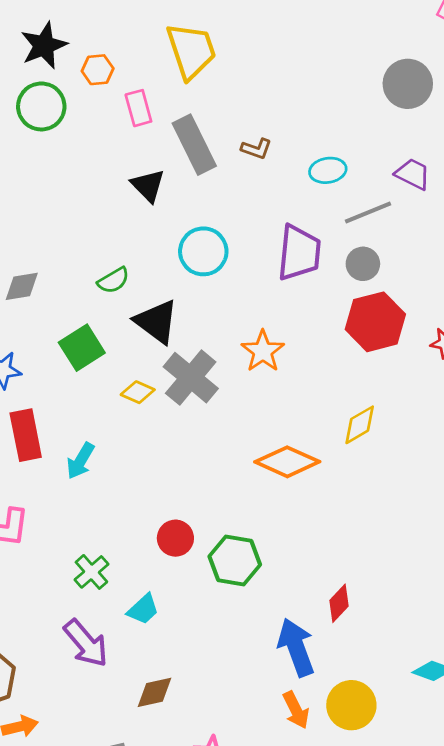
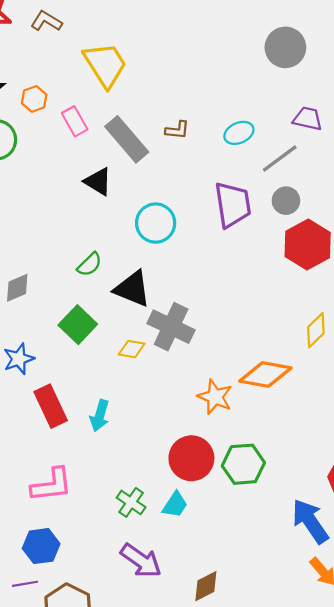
orange star: (263, 351) -> (215, 397), moved
red circle: (175, 538) -> (191, 458), size x1.5
cyan trapezoid: (143, 609) -> (175, 505), moved

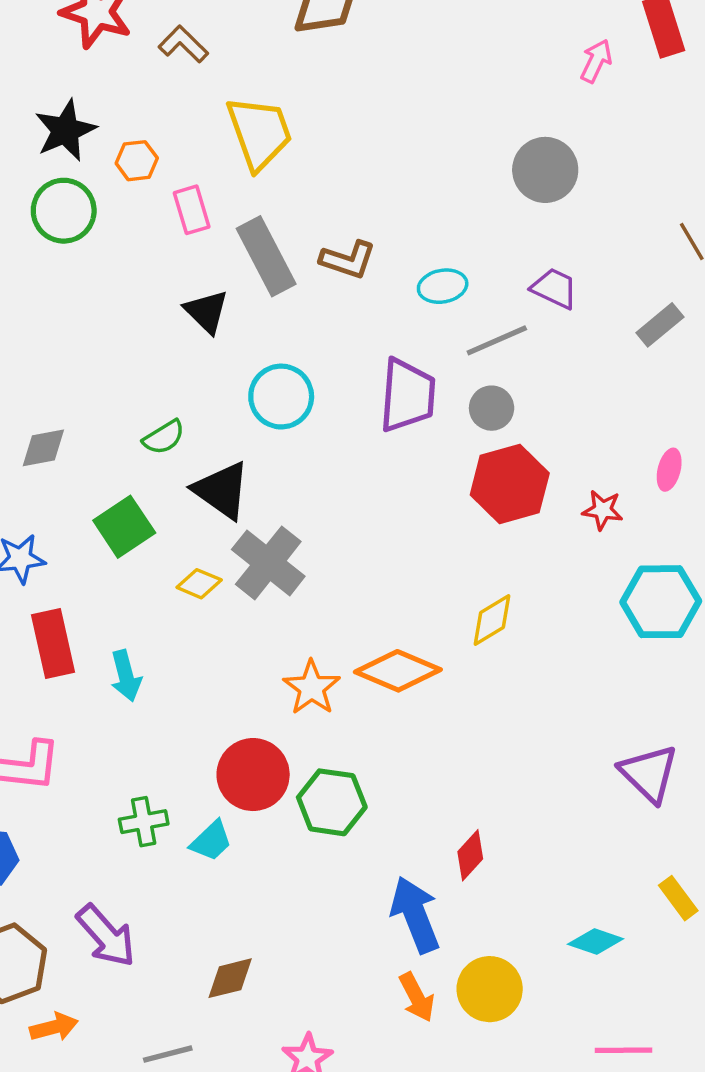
brown L-shape: (177, 130) -> (348, 260), size x1.4
cyan arrow: (100, 416) -> (126, 676), turned -44
green cross: (131, 502) -> (144, 822), turned 32
purple arrow: (141, 561) -> (106, 936), moved

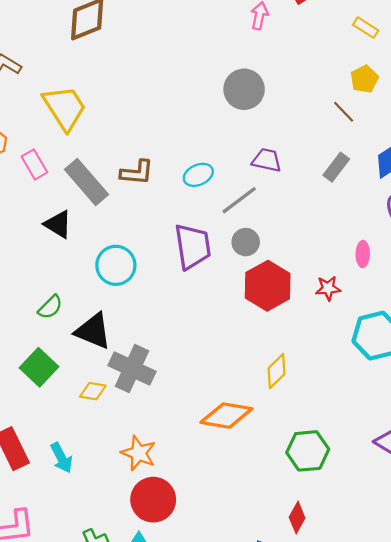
orange star: (312, 688) -> (139, 453), moved
green hexagon: (332, 802) -> (308, 451), moved

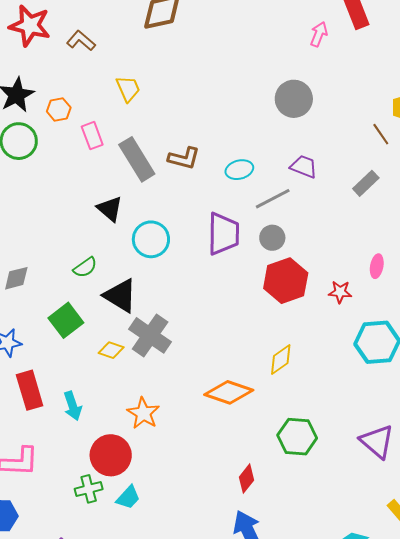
yellow trapezoid: (65, 108) -> (128, 89), size x0.6
black triangle: (58, 224) -> (110, 209), moved
red circle: (153, 500) -> (111, 455), moved
red diamond: (297, 518) -> (247, 479), moved

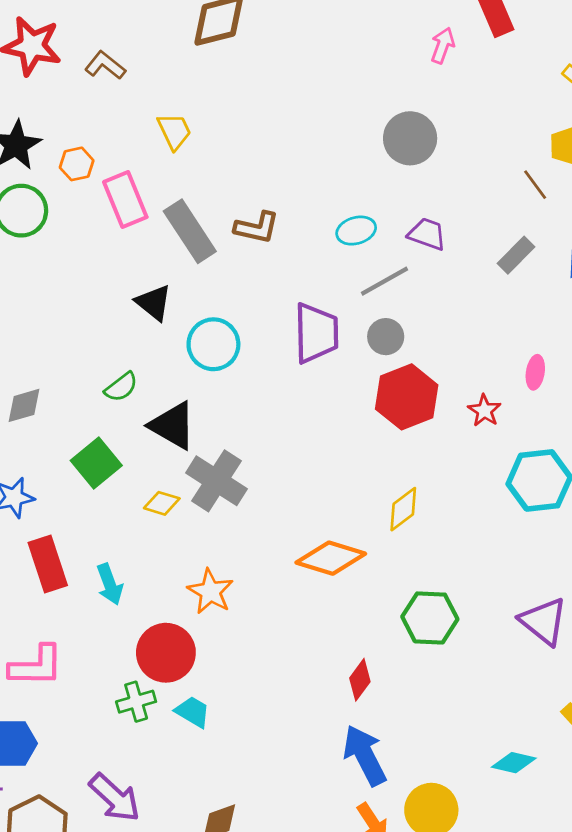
pink rectangle: (92, 136) -> (125, 199), size x1.4
cyan ellipse: (239, 170) -> (356, 231), moved
red star: (340, 292) -> (484, 411), turned 30
cyan trapezoid: (128, 497) -> (193, 712), turned -100

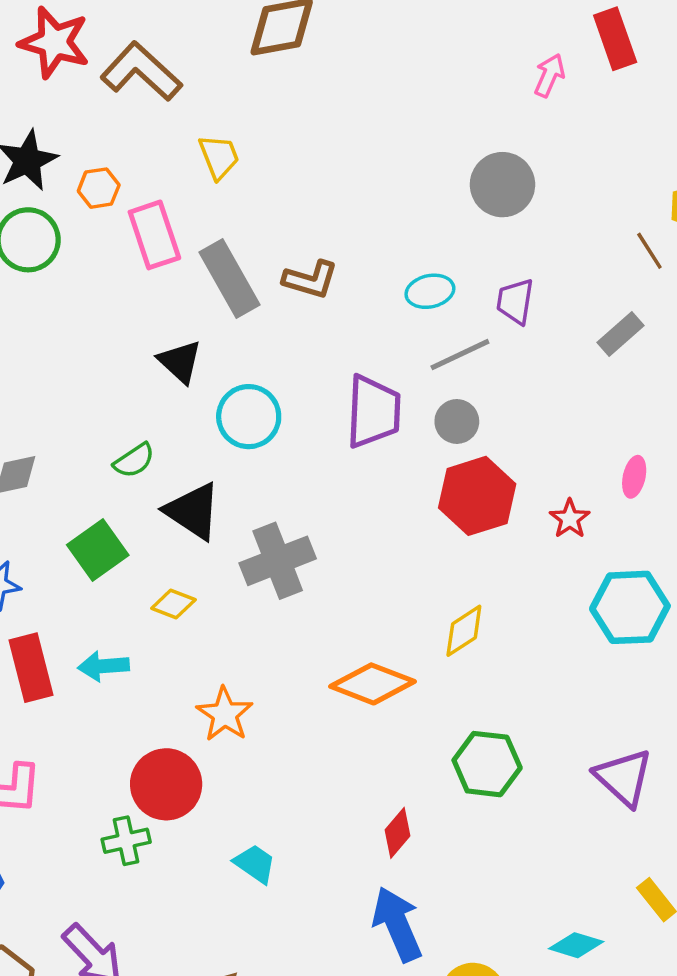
brown L-shape: (105, 65) -> (141, 72), size x1.6
purple trapezoid: (427, 234) -> (515, 301), turned -105
gray cross: (216, 481) -> (278, 561), moved, turned 32
cyan arrow: (110, 584) -> (104, 666), moved, turned 102
cyan trapezoid: (193, 712) -> (255, 864), moved

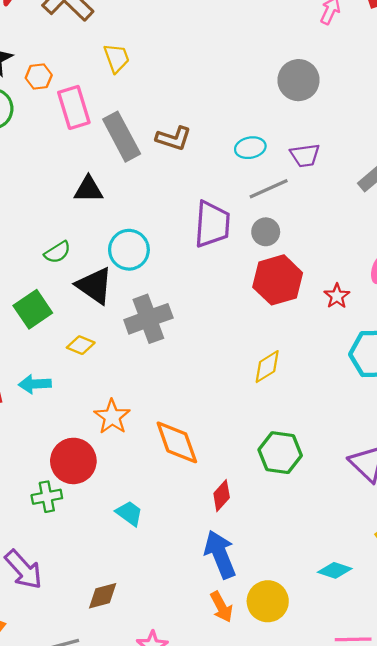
purple trapezoid: (515, 301) -> (305, 155), turned -108
black triangle: (180, 362) -> (88, 189), turned -44
cyan circle: (249, 417) -> (129, 250), moved
orange diamond: (372, 684) -> (177, 442), moved, turned 48

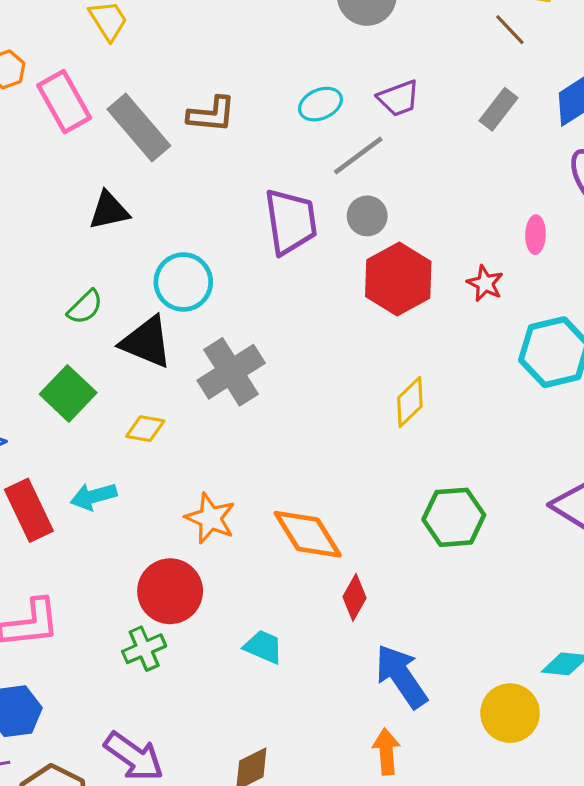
red diamond: (222, 496) -> (355, 597), moved
yellow circle: (268, 601) -> (510, 713), moved
orange arrow: (221, 607) -> (386, 751), moved, turned -144

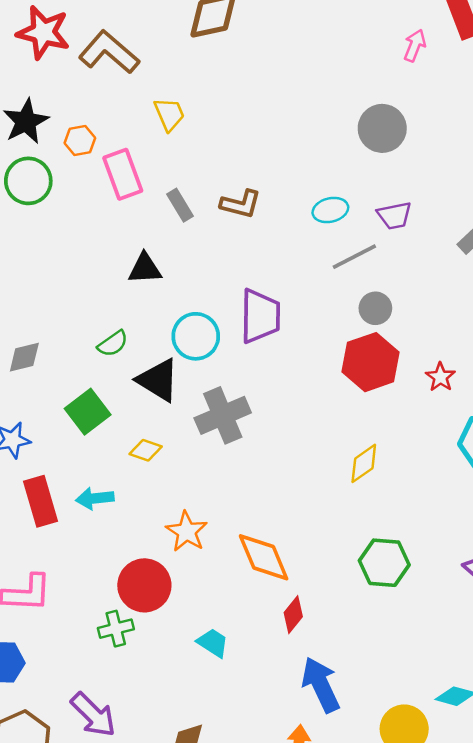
gray rectangle: (139, 128) -> (180, 205), size x0.6
gray circle: (367, 216) -> (375, 308), moved
purple trapezoid: (291, 222) -> (260, 316), moved

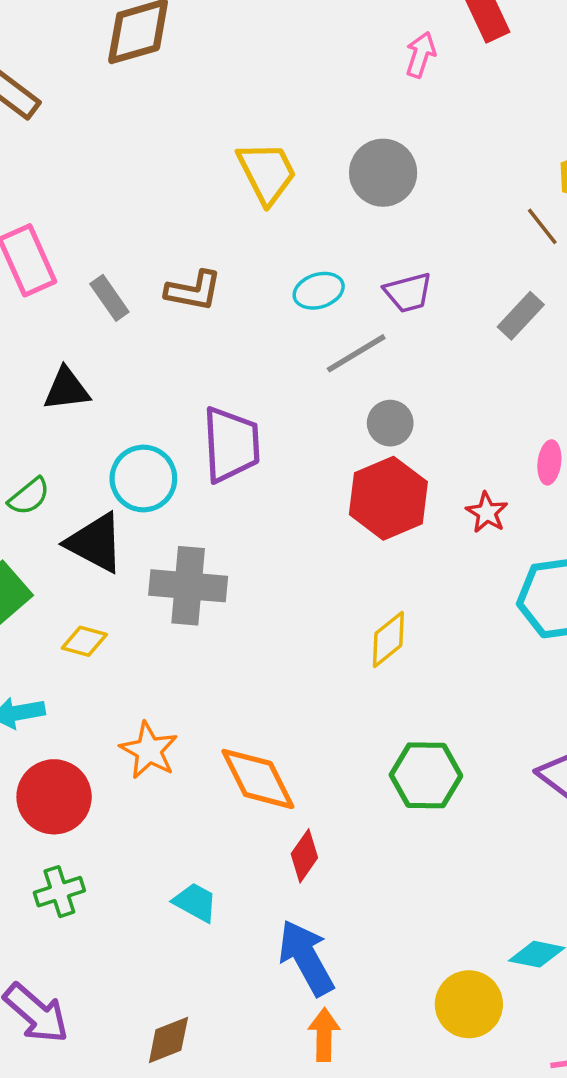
yellow trapezoid: (169, 114) -> (267, 173), moved, size x1.4
gray cross: (223, 415) -> (188, 586), turned 32
red circle: (144, 585) -> (54, 797), moved
blue arrow: (321, 685) -> (306, 958), moved

